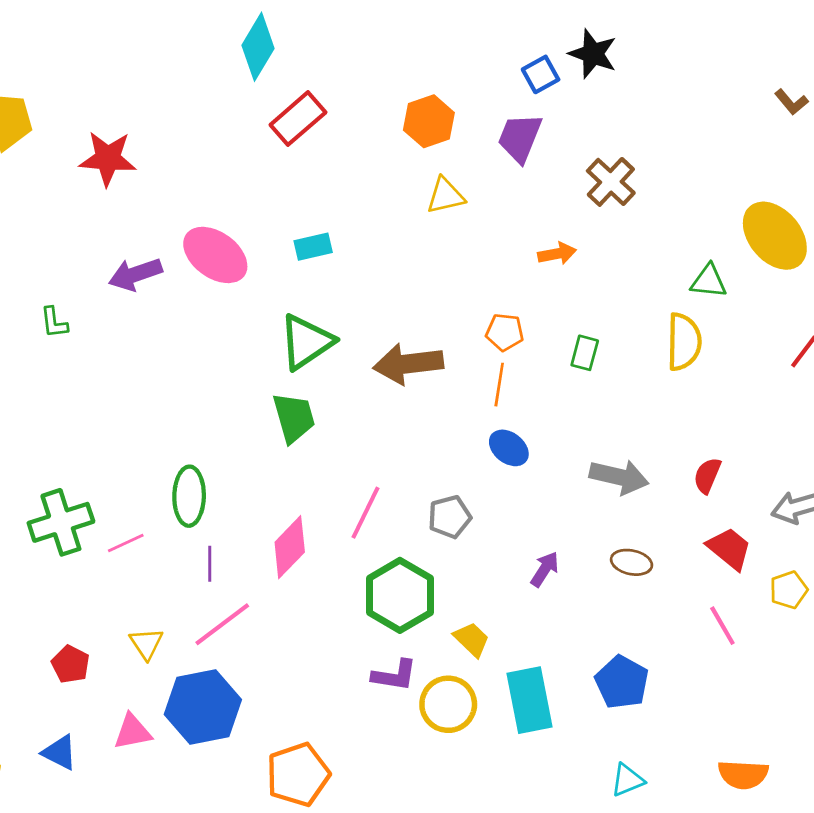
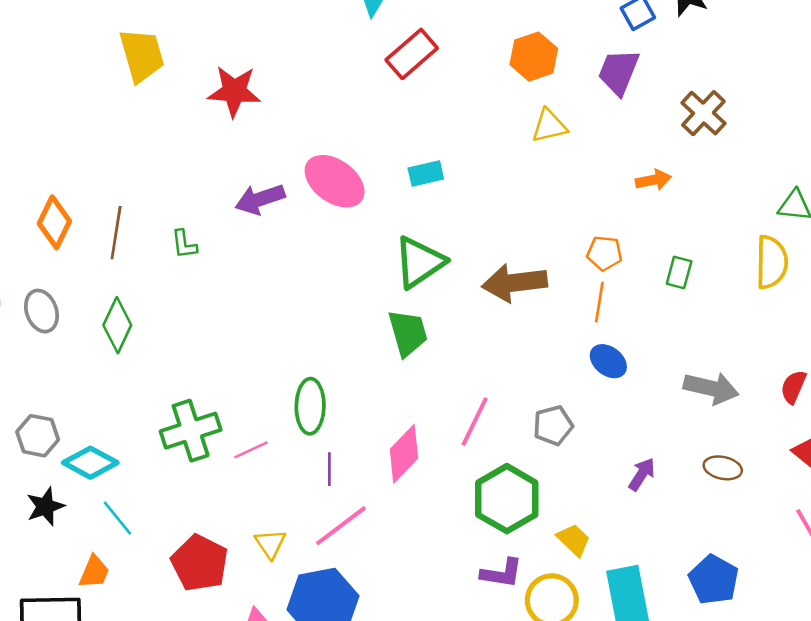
red pentagon: (71, 664) -> (200, 563), size x1.6

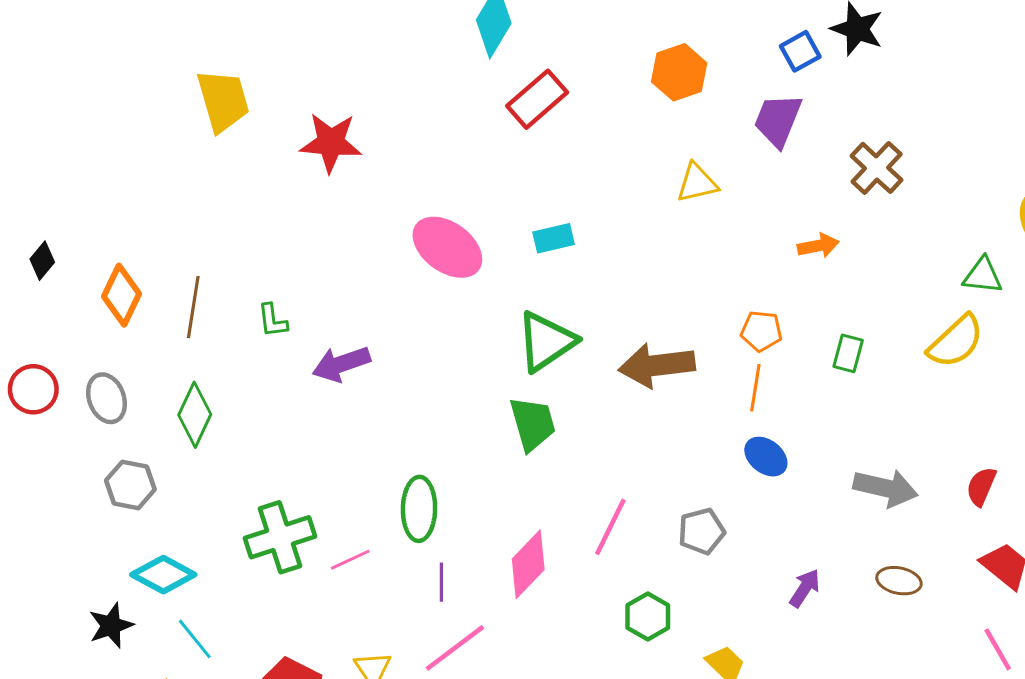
orange hexagon: (534, 57) -> (679, 72), moved
purple arrow: (260, 199) -> (341, 364), moved
yellow semicircle: (772, 262) -> (956, 341), turned 46
gray hexagon: (38, 436) -> (130, 485), moved
green hexagon: (507, 499) -> (648, 617), size x0.6

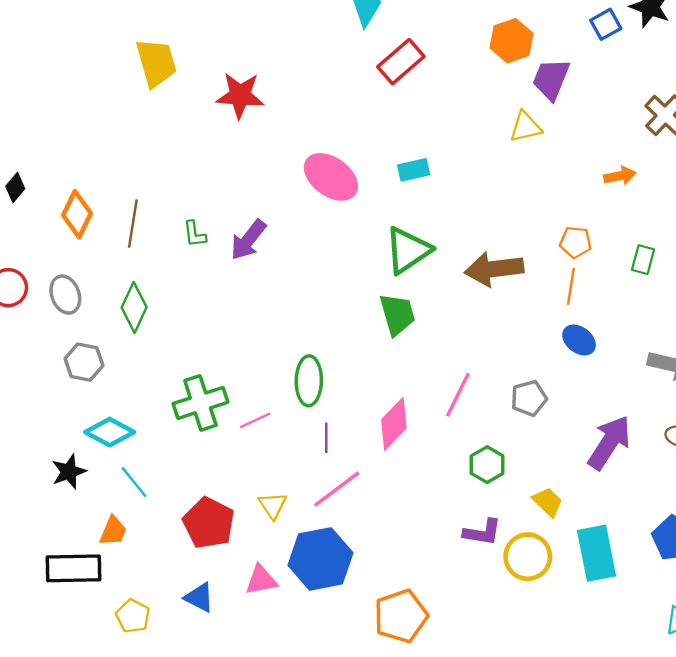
purple trapezoid: (778, 120) -> (551, 79), moved
purple arrow: (341, 364) -> (248, 240), moved, turned -33
purple arrow: (805, 588) -> (609, 443), size x1.8

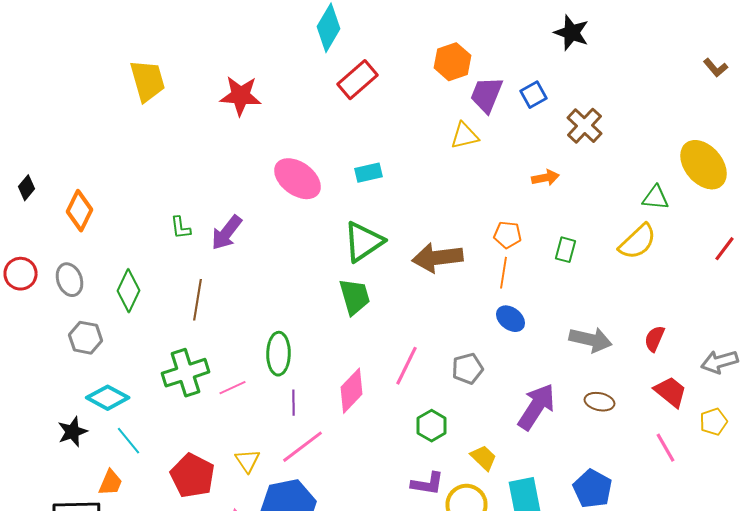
blue square: (606, 24) -> (534, 95), moved
red star: (240, 95) -> (240, 96), moved
brown line: (133, 224) -> (198, 300), moved

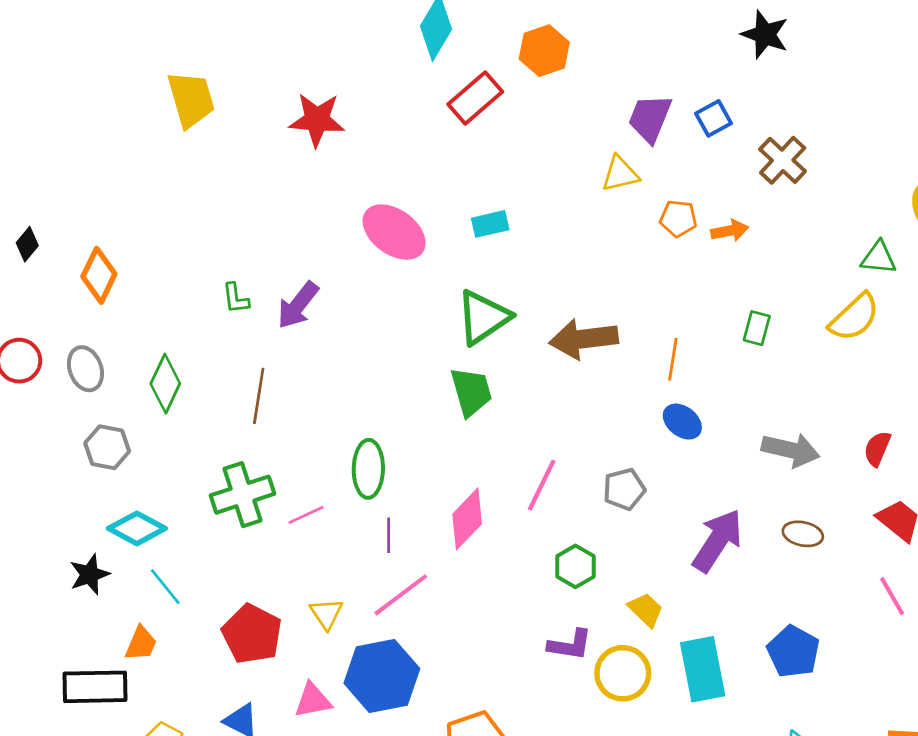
orange hexagon: (452, 62) -> (544, 51), moved
orange pentagon: (508, 235) -> (678, 218), moved

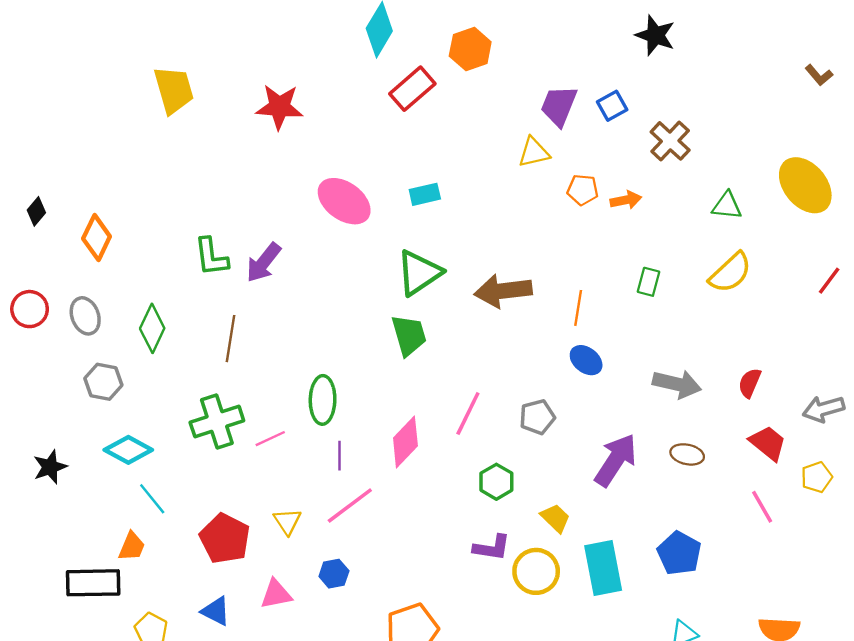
green triangle: (879, 258) -> (727, 206), moved
green L-shape: (236, 298) -> (211, 257), size x1.5
black star: (90, 574) -> (50, 467), moved
blue hexagon: (382, 676) -> (334, 574), size x0.5

